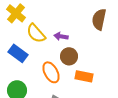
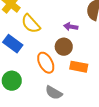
purple arrow: (61, 36) -> (71, 27), moved

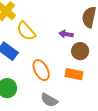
brown circle: (64, 47) -> (80, 51), moved

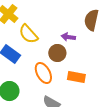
brown circle: (80, 51) -> (57, 53), moved

